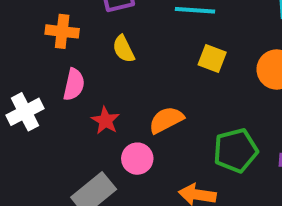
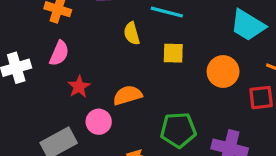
yellow semicircle: (124, 49) -> (132, 33), moved
yellow square: (212, 58) -> (173, 53), turned -30

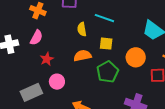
orange semicircle: (127, 95) -> (82, 56), moved
green pentagon: (178, 130) -> (108, 72), moved, turned -30

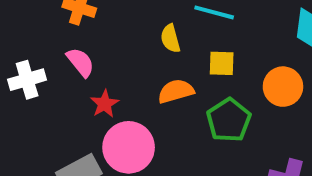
pink semicircle: (36, 38) -> (80, 62), turned -63
pink circle: (57, 82) -> (129, 147), size x1.6

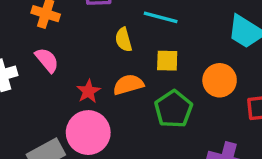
red star: (105, 104) -> (88, 91), moved

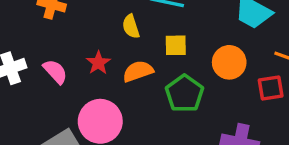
pink semicircle: (47, 60) -> (55, 72), moved
red star: (88, 91) -> (98, 63), moved

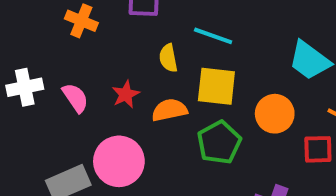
yellow square: (176, 45) -> (216, 86), size x1.5

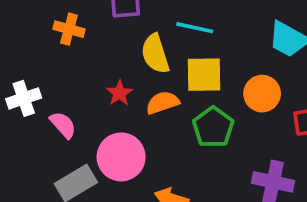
yellow semicircle: (168, 58) -> (155, 54), size x1.5
pink semicircle: (75, 98) -> (63, 125), moved

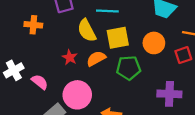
green pentagon: (213, 127) -> (129, 68), turned -30

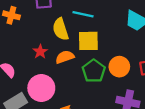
orange circle: (154, 43) -> (119, 67), moved
green pentagon: (129, 68) -> (94, 71), turned 30

